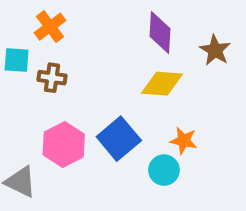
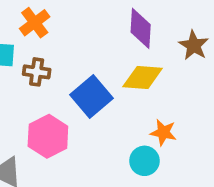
blue square: (119, 139) -> (91, 97), moved

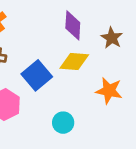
orange star: (163, 132) -> (109, 91), moved, size x1.4
cyan circle: (144, 161) -> (63, 123), moved

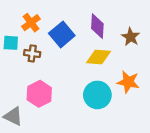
blue square: (37, 75) -> (62, 34), moved
cyan circle: (63, 123) -> (97, 95), moved, size x1.5

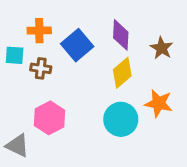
orange cross: (31, 23) -> (39, 31), turned 36
yellow diamond: (99, 57) -> (122, 73), turned -45

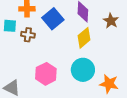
orange star: (159, 103) -> (109, 84), moved
pink hexagon: (49, 118) -> (46, 74), moved

